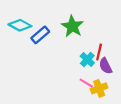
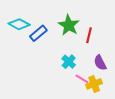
red line: (99, 52) -> (89, 35), moved
cyan cross: (87, 59) -> (69, 62), moved

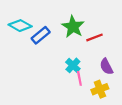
red line: (89, 35) -> (95, 37), turned 56
pink line: (82, 79) -> (79, 78), moved, turned 48

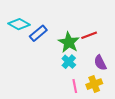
green star: (73, 27) -> (69, 42), moved
pink line: (79, 78) -> (75, 86), moved

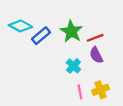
green star: (69, 42) -> (71, 31), moved
purple semicircle: (100, 63) -> (96, 55), moved

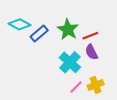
cyan cross: (73, 66) -> (70, 62), size x1.5
pink line: (80, 92) -> (76, 87), turned 56

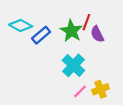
red line: (90, 36) -> (86, 22), moved, turned -49
purple semicircle: (91, 52) -> (97, 34), moved

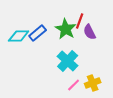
cyan diamond: (21, 25) -> (19, 36), moved, turned -30

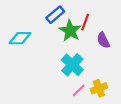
purple semicircle: (90, 32) -> (103, 40), moved
blue rectangle: (38, 33) -> (55, 15), moved

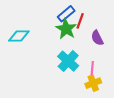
blue rectangle: (55, 15) -> (66, 14), moved
pink line: (79, 90) -> (92, 68), moved, turned -40

